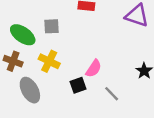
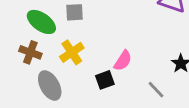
yellow cross: (49, 61) -> (72, 52), turned 30
gray line: (112, 94) -> (156, 90), moved

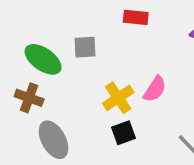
yellow cross: (72, 52) -> (118, 98), moved
pink semicircle: (123, 61) -> (155, 89), moved

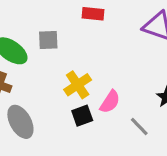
pink semicircle: (155, 89) -> (110, 102), moved

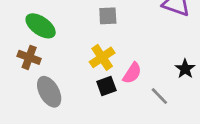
gray square: (48, 40) -> (108, 16), moved

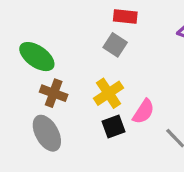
gray square: (108, 16) -> (115, 45), turned 36
brown cross: (29, 57) -> (54, 93), moved

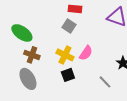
yellow cross: (109, 93) -> (65, 55), turned -30
pink semicircle: (144, 112) -> (86, 53), moved

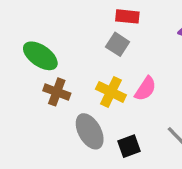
black square: (68, 75) -> (129, 146), moved
gray ellipse: (28, 79) -> (90, 131), moved

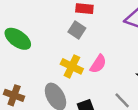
brown cross: (57, 92) -> (14, 95), moved

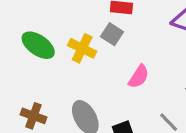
yellow cross: (72, 66) -> (82, 48), moved

